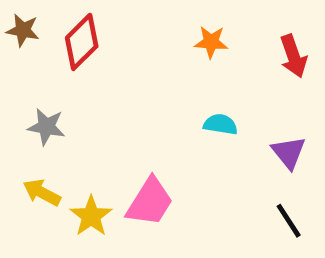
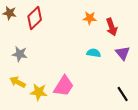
red arrow: (293, 56) -> (112, 27), moved
purple triangle: (289, 153) -> (123, 53), moved
yellow star: (91, 216) -> (39, 92), turned -30

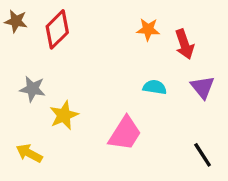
yellow arrow: (18, 82) -> (29, 153), moved
pink trapezoid: (64, 86) -> (125, 133), moved
yellow star: (39, 92) -> (64, 115), moved, turned -30

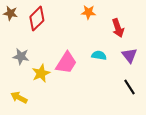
orange star: (148, 29) -> (88, 12), moved
pink trapezoid: (125, 133) -> (66, 63), moved
black line: (203, 155) -> (130, 87), moved

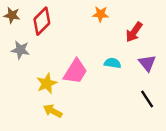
red arrow: (118, 28) -> (134, 32), turned 54
gray star: (21, 56) -> (20, 50), moved
yellow arrow: (19, 98) -> (53, 111), moved

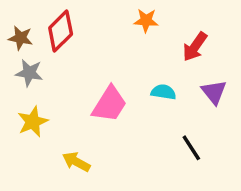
brown star: (12, 15) -> (20, 38), moved
yellow star: (47, 83) -> (33, 122), moved
black line: (147, 99) -> (191, 148), moved

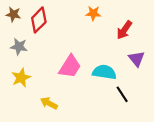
brown star: (20, 38) -> (13, 14), moved
cyan semicircle: (163, 92) -> (104, 72), moved, size x1.5

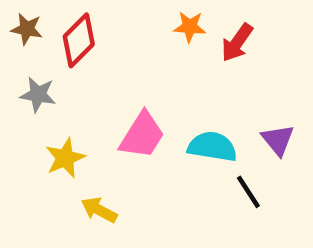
red arrow: (124, 30) -> (237, 43), moved
purple triangle: (137, 59) -> (278, 140), moved
yellow star: (21, 78) -> (65, 158), moved

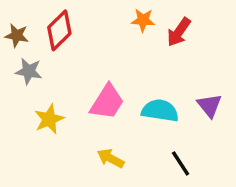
brown star: (27, 29) -> (17, 35), moved
black line: (248, 192) -> (181, 163), moved
yellow arrow: (99, 210) -> (111, 158), moved

